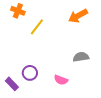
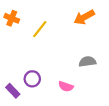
orange cross: (18, 11) -> (12, 18), moved

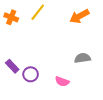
yellow line: (40, 29) -> (38, 12), moved
purple rectangle: (13, 91) -> (12, 66), moved

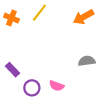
purple circle: (31, 74) -> (32, 88), moved
pink semicircle: (62, 81) -> (57, 86), moved

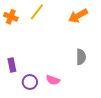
gray semicircle: (87, 61) -> (81, 57), turned 98
purple rectangle: (13, 70) -> (12, 65), turned 32

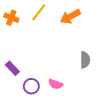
orange arrow: (78, 16) -> (70, 17), moved
purple rectangle: (12, 65) -> (12, 68), turned -32

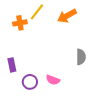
orange cross: (11, 18) -> (20, 23), moved, turned -32
purple rectangle: (12, 68) -> (12, 65), turned 32

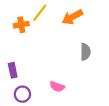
gray semicircle: (81, 57) -> (85, 52), moved
purple circle: (30, 82) -> (22, 94), moved

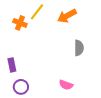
orange cross: (21, 25) -> (20, 23), turned 32
pink semicircle: (57, 87) -> (66, 85), moved

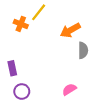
orange arrow: (67, 16) -> (70, 30), moved
pink semicircle: (66, 85) -> (69, 89), turned 128

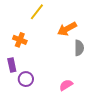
orange cross: (21, 24) -> (20, 40), moved
purple circle: (22, 92) -> (26, 79), moved

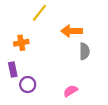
orange arrow: (67, 29) -> (72, 31), turned 30
orange cross: (20, 40) -> (21, 43), turned -32

